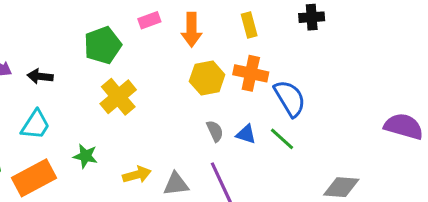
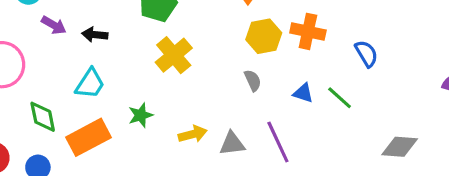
blue semicircle: (290, 98) -> (366, 54), moved, size x0.7
gray semicircle: (215, 131) -> (253, 80), moved
green star: (85, 156) -> (141, 115), turned -30

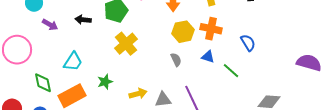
black arrow: (95, 35) -> (83, 20), moved
blue triangle: (303, 93) -> (208, 57), moved

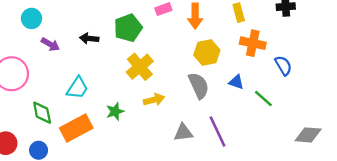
orange cross: (211, 29) -> (253, 43), moved
gray semicircle: (176, 60) -> (199, 86), size x1.6
yellow arrow: (138, 94) -> (154, 100), moved

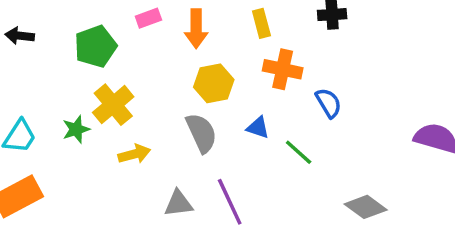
black arrow: (89, 38) -> (20, 36), moved
green star: (115, 111) -> (76, 129), moved
gray diamond: (308, 135) -> (366, 207), turned 32

